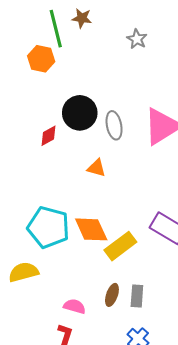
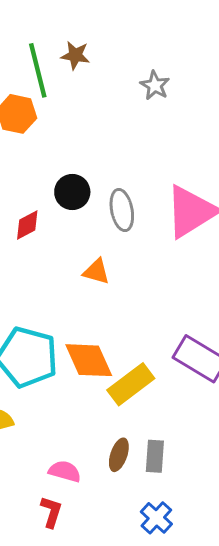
black circle: (80, 113) -> (72, 192), size x0.7

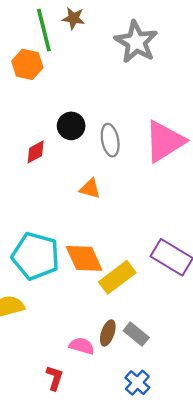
gray star: (155, 85) -> (136, 42), size x1.8
gray rectangle: (155, 456) -> (136, 334), turned -55
pink semicircle: (65, 471) -> (82, 346), moved

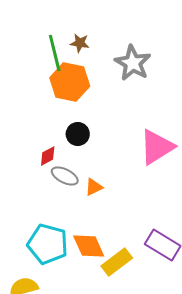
orange hexagon: (27, 64) -> (70, 82), moved, size x1.5
gray ellipse: (110, 140) -> (65, 176), moved, turned -52
orange triangle: (90, 189) -> (94, 187), turned -42

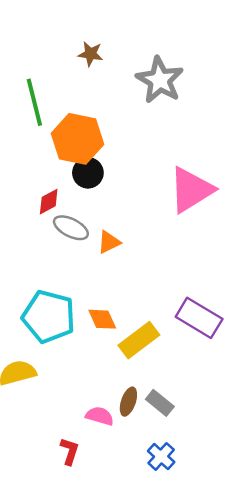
green line: (55, 53) -> (34, 102), moved
orange hexagon: (70, 82) -> (77, 139), moved
orange diamond: (89, 246) -> (102, 319), size x0.7

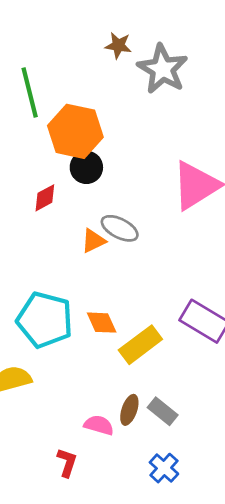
brown star: (91, 54) -> (118, 45), moved
gray ellipse: (71, 228) -> (120, 228), moved
orange triangle: (109, 242) -> (93, 241), moved

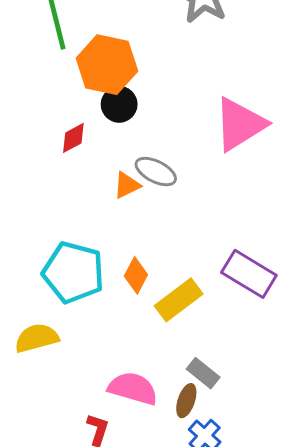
orange diamond: (102, 323) -> (136, 275), turned 52
brown ellipse: (129, 410) -> (186, 401), moved
pink semicircle: (99, 425) -> (133, 388), size x1.5

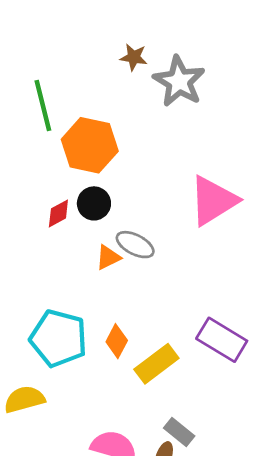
black circle: (119, 104) -> (94, 203), moved

